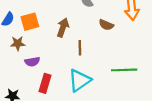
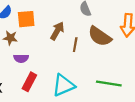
brown semicircle: (106, 25) -> (100, 36), size x1.6
brown line: (80, 48) -> (75, 45), moved

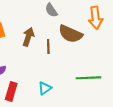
cyan triangle: (63, 85) -> (45, 88), size x0.6

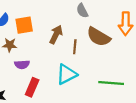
cyan triangle: (45, 88) -> (67, 74), moved, size x1.5

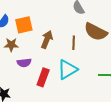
brown arrow: (56, 35) -> (47, 39), moved
red rectangle: (32, 87) -> (43, 77), moved

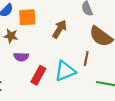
brown arrow: (47, 39) -> (59, 29), moved
brown line: (74, 43) -> (86, 58), moved

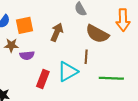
purple semicircle: (21, 57) -> (27, 55), moved

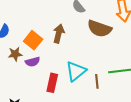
orange square: (25, 25) -> (33, 40), moved, turned -30
brown line: (86, 57) -> (97, 81), moved

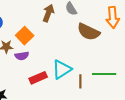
brown arrow: (59, 34) -> (48, 13), moved
red rectangle: (52, 83) -> (38, 78), turned 48

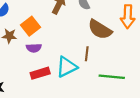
purple semicircle: (22, 56) -> (34, 48), moved
brown line: (80, 81) -> (87, 54), moved

